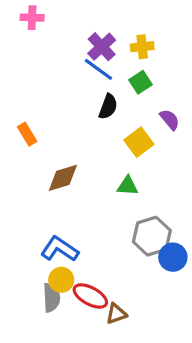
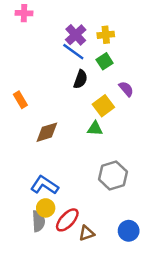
green triangle: (128, 186) -> (95, 129), moved
blue circle: (173, 257) -> (129, 231), moved
red ellipse: (90, 296) -> (67, 220), turned -75

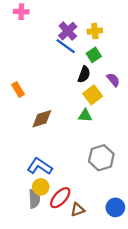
black semicircle: (81, 79) -> (84, 74), moved

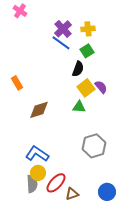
pink cross: (21, 12) -> (20, 11), turned 32
purple semicircle: (113, 80) -> (101, 87), moved

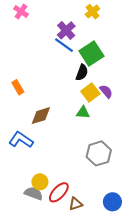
yellow cross: (88, 29) -> (92, 12), moved, turned -32
green square: (87, 51) -> (91, 54), size x1.6
blue L-shape: (37, 154) -> (21, 140), moved
gray semicircle: (32, 184) -> (34, 193), turned -66

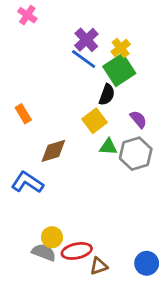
yellow cross: (92, 12) -> (121, 48), moved
yellow square: (90, 92) -> (95, 121), moved
gray hexagon: (99, 153) -> (136, 154), moved
red ellipse: (59, 192) -> (77, 251), turned 35

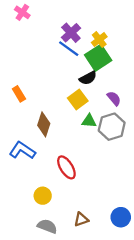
black semicircle: (107, 95) -> (88, 78), turned 42
brown diamond: (53, 151) -> (44, 124), turned -55
red ellipse: (77, 251) -> (66, 167), moved, turned 70
gray semicircle: (44, 252) -> (47, 226), moved

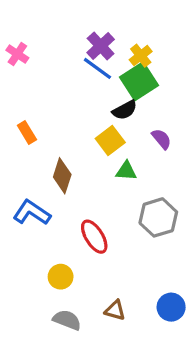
pink cross: (22, 12) -> (17, 54), moved
gray hexagon: (112, 127) -> (158, 217), moved
brown triangle: (81, 219) -> (115, 310), turned 35

